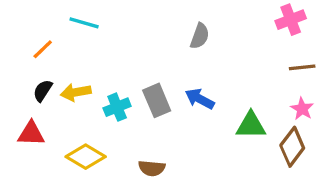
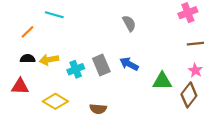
gray semicircle: (200, 36) -> (129, 23), turned -49
black semicircle: (43, 91) -> (28, 59), turned 56

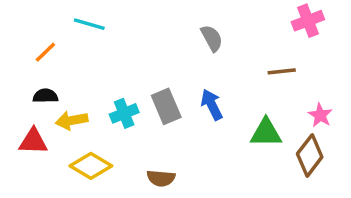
brown line: (195, 44) -> (282, 71), moved
yellow arrow: (49, 60) -> (72, 120), moved
blue arrow: (129, 64) -> (212, 105), turned 36

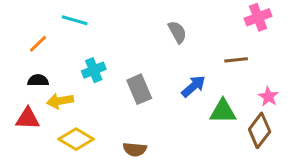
blue arrow: (212, 105) -> (193, 86), moved, turned 75
cyan cross: (124, 113) -> (94, 70), moved

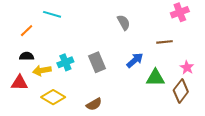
cyan cross: (94, 70) -> (65, 62), moved
brown semicircle: (135, 149) -> (94, 104), turned -35

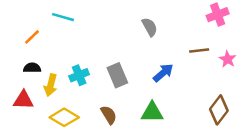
pink star: (187, 67) -> (228, 59), moved
yellow arrow: (42, 70) -> (51, 85), turned -66
green triangle: (155, 78) -> (152, 112), moved
brown semicircle: (94, 104) -> (109, 115), moved, turned -91

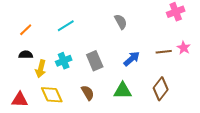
cyan line: (63, 17) -> (66, 26), moved, turned -48
brown line: (199, 50) -> (164, 52), moved
red triangle: (23, 100) -> (20, 100), moved
brown diamond: (219, 110) -> (161, 89), moved
yellow diamond: (64, 117) -> (52, 95), turned 35

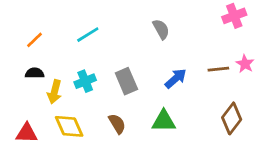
brown diamond: (161, 89) -> (232, 118), moved

